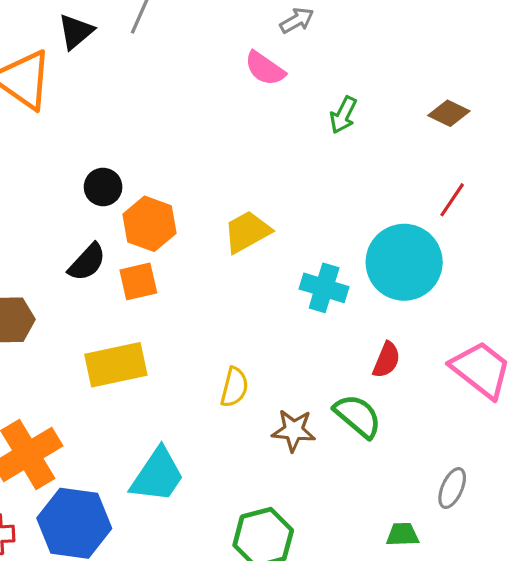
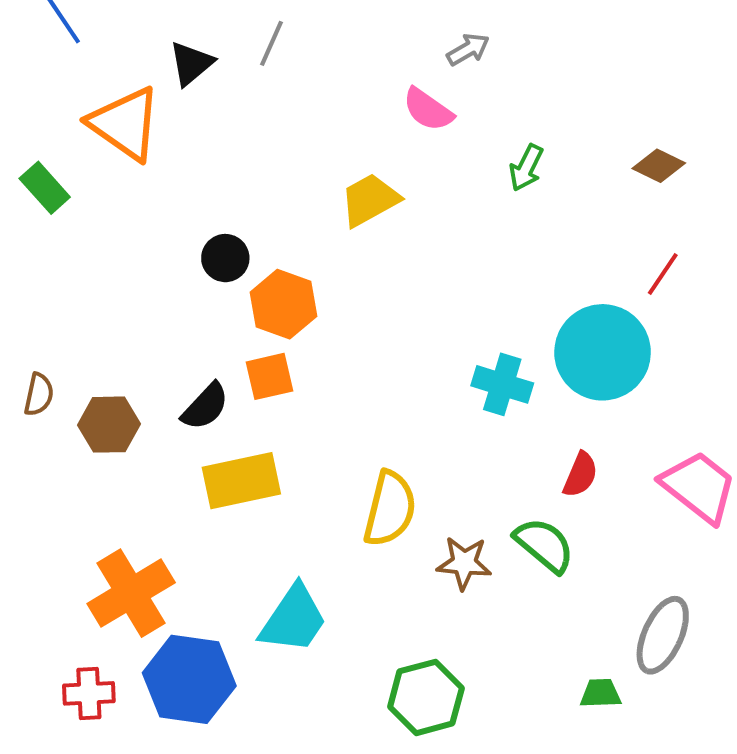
yellow trapezoid: (247, 232) -> (370, 200), moved
black semicircle: (87, 262) -> (205, 406), moved
yellow semicircle: (234, 387) -> (390, 509), size x1.5
gray ellipse: (452, 488) -> (663, 635), size x1.5

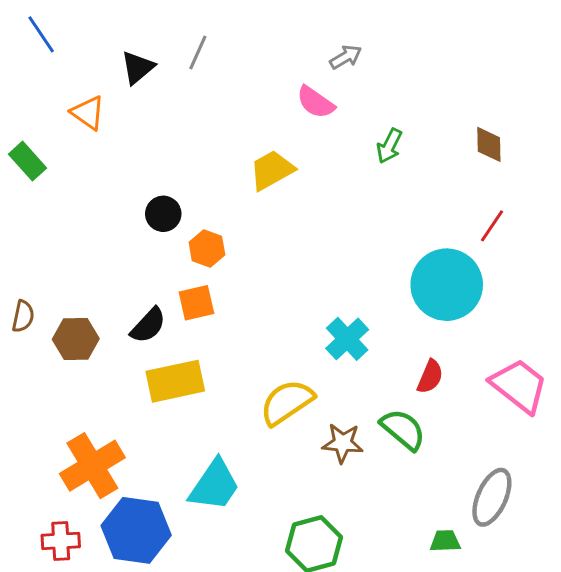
orange triangle: (125, 124) -> (88, 113), size x0.6
brown diamond: (659, 166) -> (489, 144), turned 63
orange hexagon: (284, 304) -> (207, 248), size x0.7
cyan cross: (502, 384) -> (347, 339), moved, turned 30
yellow semicircle: (390, 509) -> (287, 402), turned -138

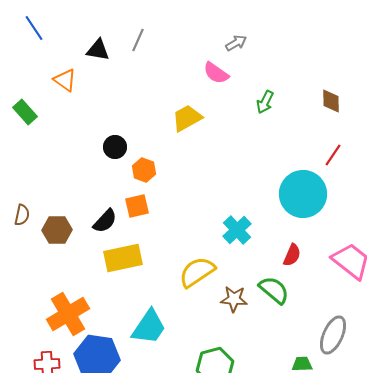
black triangle: (138, 68) -> (98, 50), turned 50

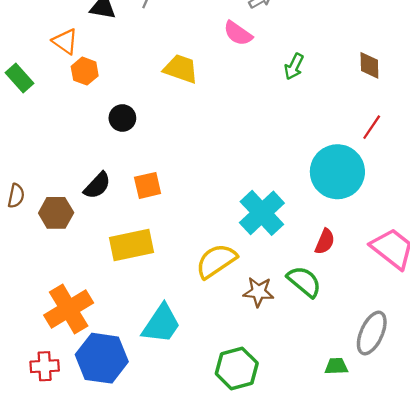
yellow trapezoid: (187, 118) -> (181, 69), moved, turned 48
orange hexagon: (144, 170) -> (85, 71), moved
black semicircle: (105, 221) -> (97, 185), moved
cyan cross: (237, 230) -> (262, 213), size x1.4

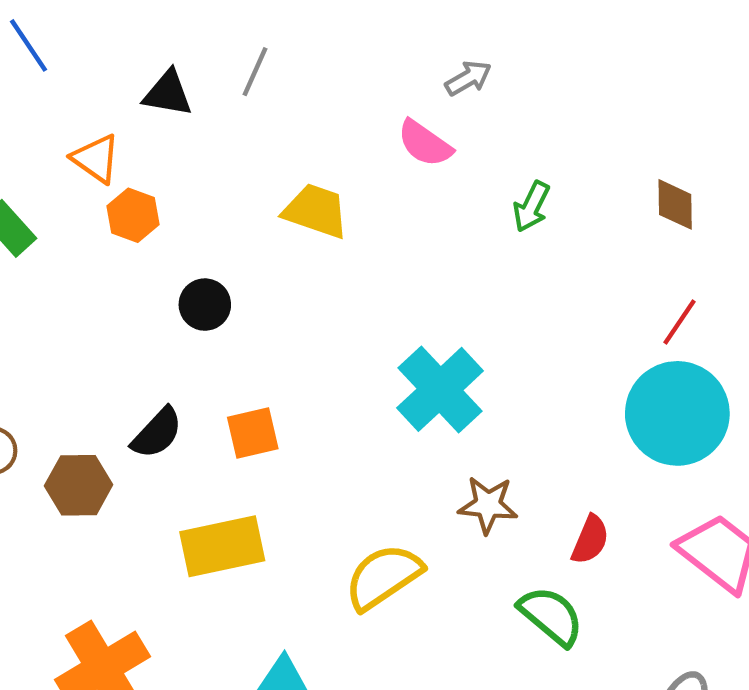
cyan circle: (337, 172) -> (677, 413), moved
cyan cross: (262, 213) -> (440, 389), moved
brown star: (258, 292) -> (488, 505), moved

